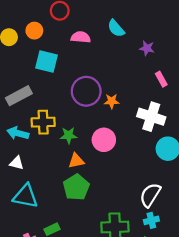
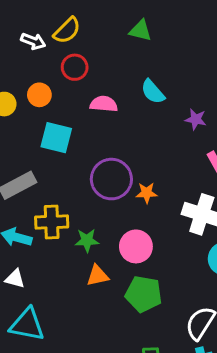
green pentagon: (76, 187) -> (144, 294), moved, turned -30

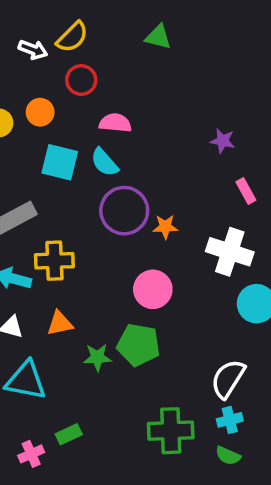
cyan semicircle: (153, 92) -> (105, 162), moved
green star: (87, 240) -> (97, 357), moved
orange triangle: (98, 276) -> (60, 323), moved
green pentagon: (144, 294) -> (139, 345), moved

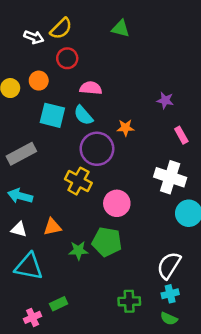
orange star: (165, 227) -> (125, 128), moved
yellow cross: (54, 261) -> (78, 181), moved, turned 30
green cross: (171, 431) -> (129, 301), size x0.7

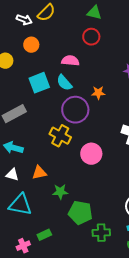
red circle: (67, 58) -> (91, 37), moved
orange circle: (39, 81) -> (31, 45), moved
cyan square: (52, 115) -> (39, 83), turned -35
green pentagon: (107, 242) -> (80, 213), moved

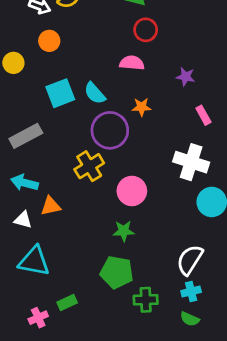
red circle: (91, 37) -> (146, 30), moved
pink semicircle: (70, 61) -> (132, 63), moved
yellow cross: (60, 136) -> (89, 166), turned 30
orange triangle: (39, 173) -> (51, 206), moved
green star: (60, 192) -> (124, 231), moved

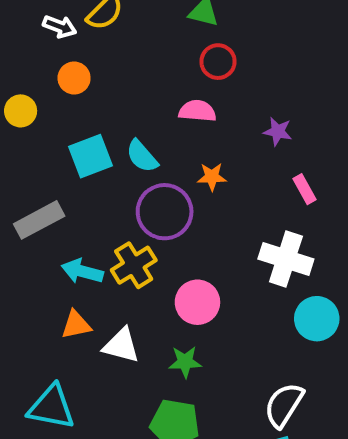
cyan arrow: (24, 183) -> (82, 271), moved
white triangle: (23, 220) -> (121, 345), moved, size x1.4

